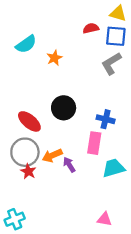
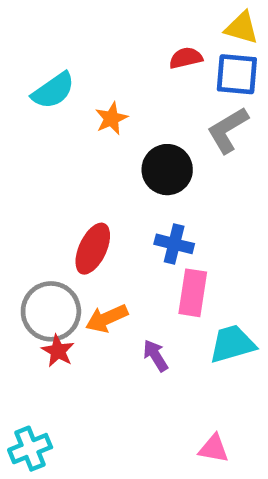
black circle: (64, 108) -> (167, 170), moved
blue cross: (106, 119) -> (174, 244), moved
red ellipse: (29, 121) -> (93, 249), moved, turned 75
purple arrow: (69, 165) -> (156, 356), moved

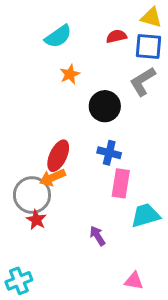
cyan semicircle: (53, 91) -> (58, 36), moved
orange arrow: (107, 318) -> (52, 178), moved
purple arrow: (156, 356) -> (97, 236), moved

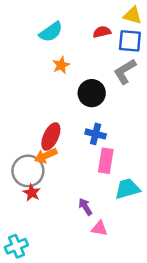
pink triangle: (134, 281) -> (99, 228), moved

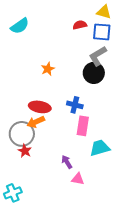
cyan semicircle: (51, 32) -> (20, 26), moved
orange star: (61, 65) -> (48, 69), moved
black circle: (92, 93) -> (94, 73), moved
red ellipse: (51, 137) -> (40, 107), turned 75

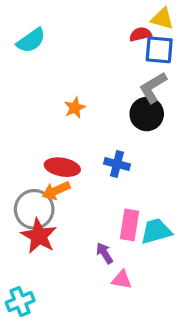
red semicircle: (80, 25) -> (140, 34), moved
pink rectangle: (83, 126) -> (130, 225), moved
red star: (25, 151) -> (39, 236), size x1.6

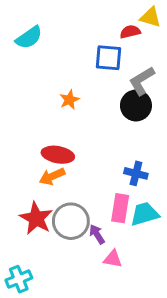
blue square: (159, 50) -> (108, 58), moved
blue cross: (117, 164) -> (136, 173), moved
gray circle: (34, 209) -> (71, 221), moved

